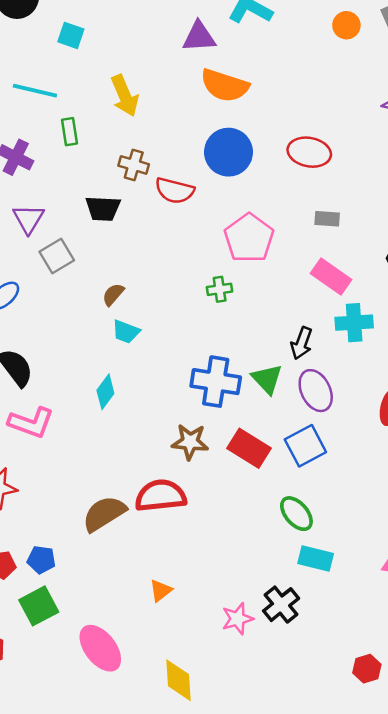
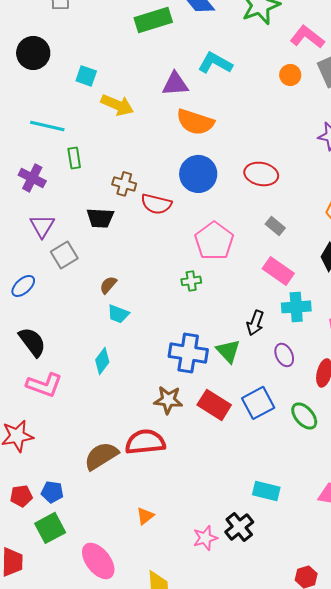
cyan square: (71, 35) -> (86, 76), moved
yellow arrow: (125, 96) -> (117, 105), moved, turned -44
gray rectangle: (327, 219) -> (275, 226), turned 36
purple ellipse: (316, 391) -> (284, 355), moved, size x0.7
green ellipse: (296, 514) -> (304, 416), moved

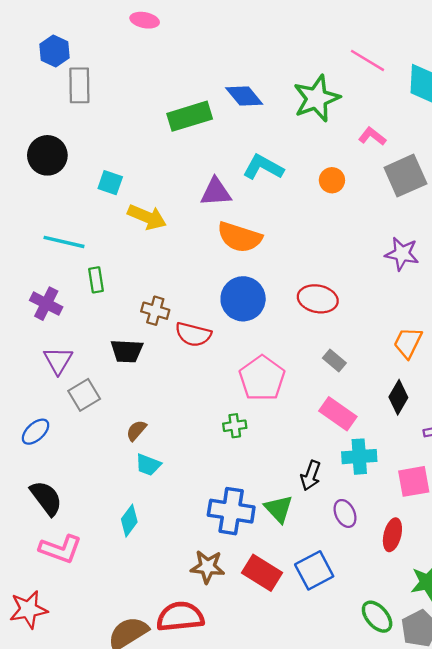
pink L-shape: (307, 37) -> (372, 136), size x0.7
orange circle: (290, 75) -> (332, 180), moved
green ellipse: (304, 416) -> (377, 617), moved

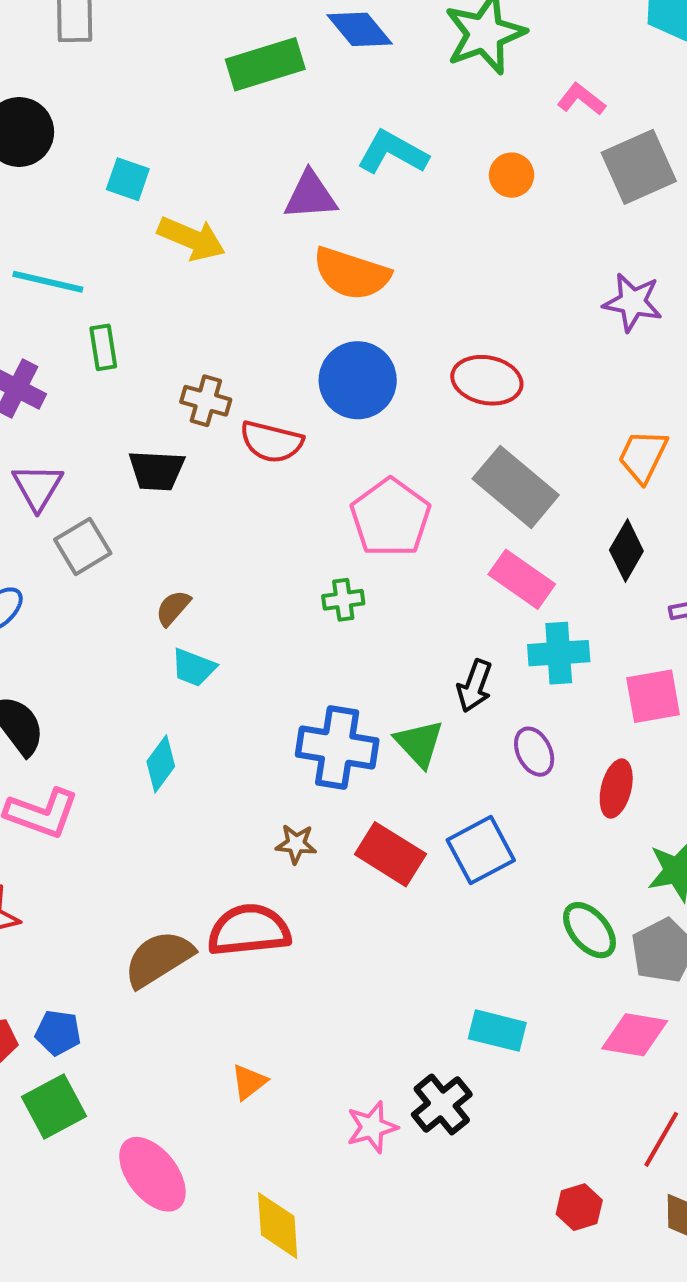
gray rectangle: (334, 360) -> (516, 487), size x2.0
brown star: (207, 567) -> (296, 844), size x0.7

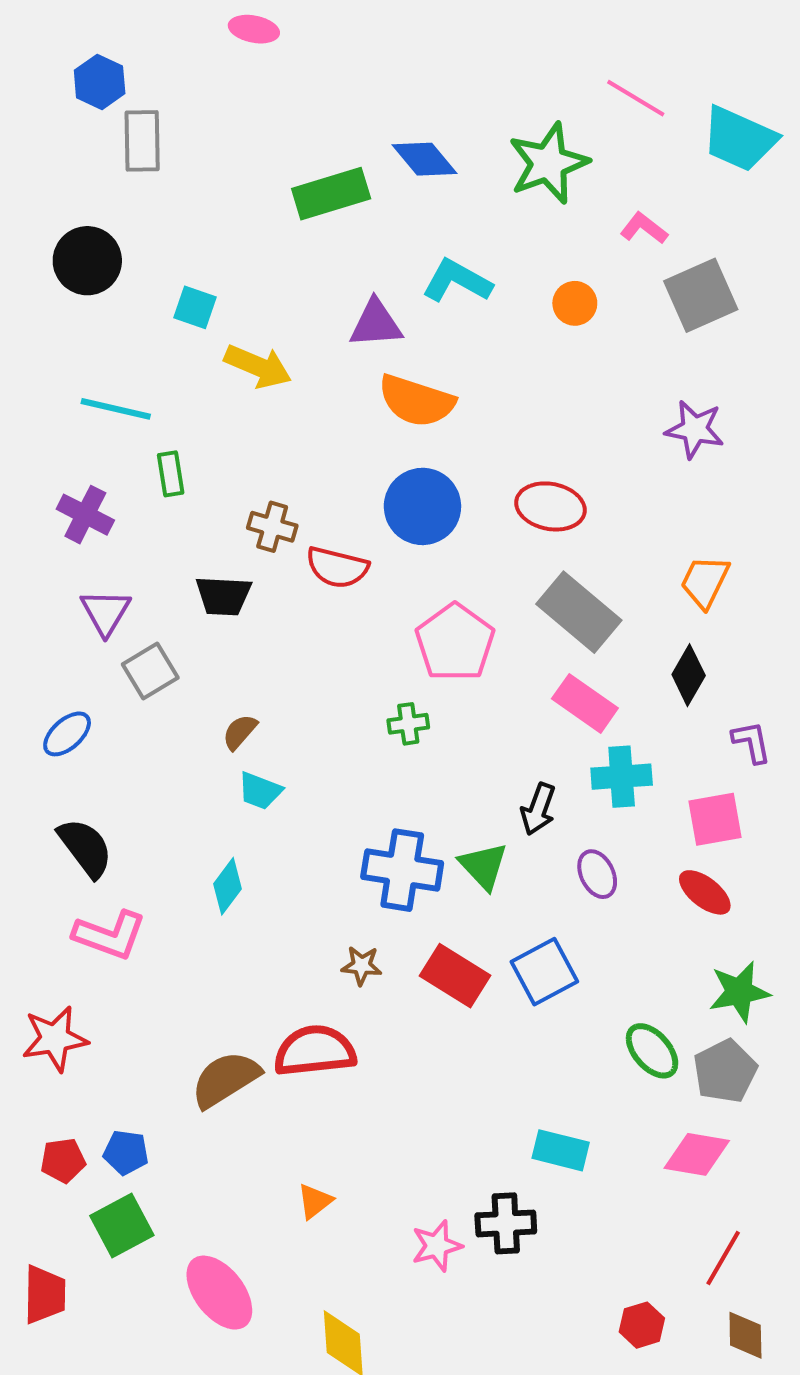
red ellipse: (616, 789) -> (705, 892), moved, turned -66
black cross: (442, 1104) -> (506, 1223), turned 36

